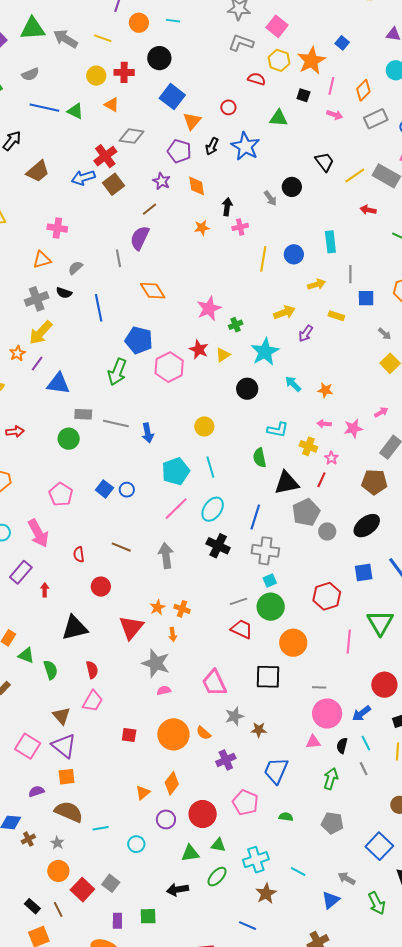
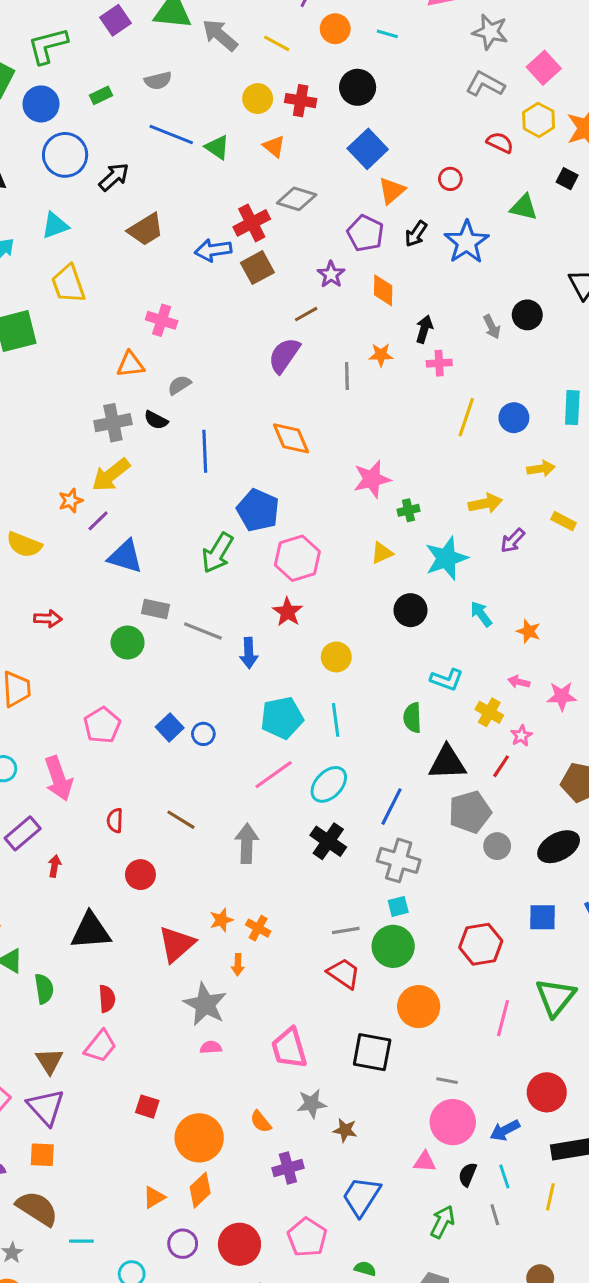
gray line: (119, 258) -> (347, 376), moved
red star: (199, 349) -> (288, 612), moved
orange circle: (173, 734) -> (199, 1138), moved

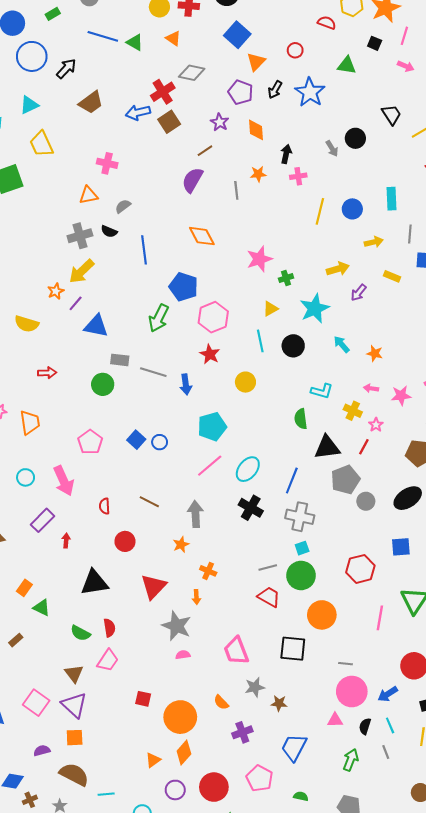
cyan line: (336, 720) -> (260, 341), moved
orange star: (221, 920) -> (181, 545), moved
green semicircle: (44, 989) -> (80, 633), moved, turned 132

